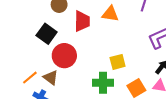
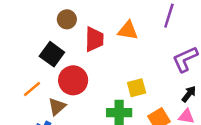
orange line: (30, 78) -> (32, 89), moved
brown triangle: (51, 78) -> (57, 106), turned 42

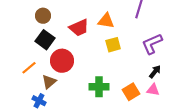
brown circle: (67, 19) -> (43, 16), moved
red trapezoid: (94, 39) -> (79, 28), turned 65
yellow square: (137, 88) -> (113, 45), moved

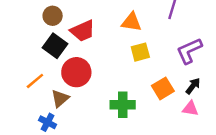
red trapezoid: (79, 28) -> (83, 31), moved
orange square: (131, 92) -> (163, 88), moved

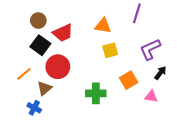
black arrow: (193, 86) -> (160, 73), moved

